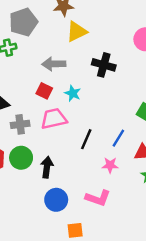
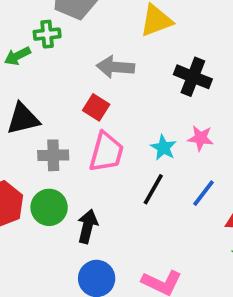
cyan star: (73, 93) -> (163, 148), moved
pink trapezoid: (54, 119) -> (106, 152), turned 112
pink star: (110, 165) -> (201, 138), moved

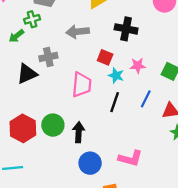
red square: (96, 107) -> (105, 57), moved
gray cross: (53, 155) -> (48, 57), moved

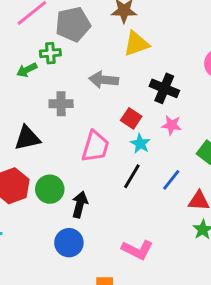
pink star: (138, 66) -> (171, 125), moved
black triangle: (27, 74) -> (27, 138), moved
blue circle: (90, 163) -> (69, 243), moved

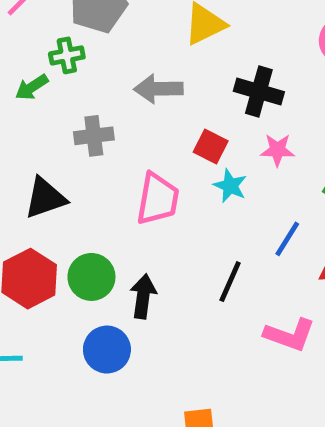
black line: (132, 176) -> (230, 282), moved
blue circle: (69, 243) -> (107, 350), moved
pink L-shape: (137, 250) -> (290, 335), moved

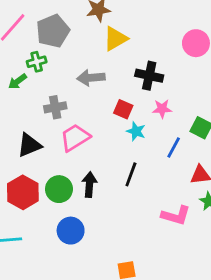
pink trapezoid: (158, 199) -> (75, 138), moved, turned -128
blue line: (287, 239) -> (174, 147), moved
black line: (230, 282) -> (131, 174), moved
black arrow: (143, 296) -> (89, 185), moved

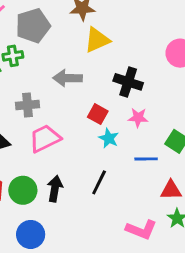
blue line: (174, 147) -> (146, 159), turned 55

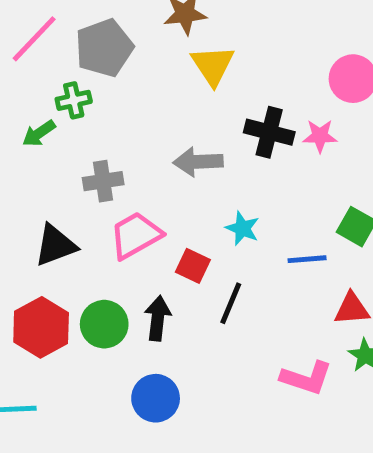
yellow triangle: (97, 40) -> (213, 65), turned -36
gray arrow: (68, 78) -> (198, 162), moved
red square: (98, 114) -> (193, 266), moved
pink star: (138, 118) -> (320, 136), moved
blue circle: (31, 234) -> (156, 398), moved

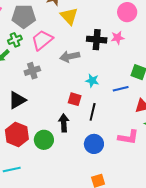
gray pentagon: (104, 48) -> (24, 16), turned 30
pink trapezoid: (136, 235) -> (42, 40), moved
green circle: (104, 324) -> (44, 140), moved
blue circle: (156, 398) -> (94, 144), moved

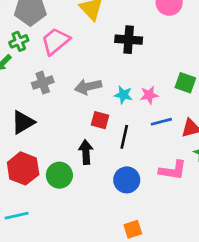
pink star: (118, 38) -> (149, 95), moved
gray arrow: (70, 56) -> (88, 87), moved
blue line: (121, 89) -> (161, 122), moved

